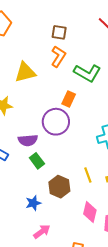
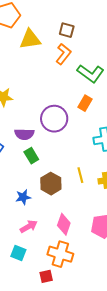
yellow triangle: (25, 72) -> (30, 39), moved
orange rectangle: (69, 99) -> (85, 103), moved
pink diamond: (90, 212) -> (64, 224), moved

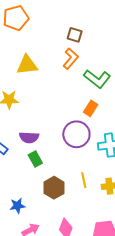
yellow triangle: (30, 39) -> (27, 65), moved
purple circle: (54, 119) -> (76, 134), moved
blue star: (23, 197) -> (17, 206), moved

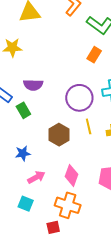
purple circle: (76, 134) -> (79, 98), moved
green rectangle: (35, 159) -> (23, 110), moved

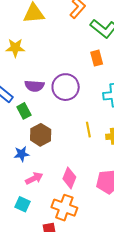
orange rectangle: (94, 55) -> (97, 58), turned -49
purple circle: (79, 98) -> (66, 87), moved
brown hexagon: (59, 135) -> (41, 135), moved

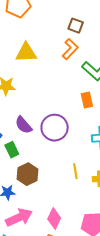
purple semicircle: (34, 86) -> (24, 125), turned 42
pink arrow: (34, 178) -> (19, 217), size x1.5

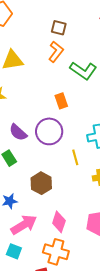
orange rectangle: (87, 100) -> (61, 101), moved
yellow line: (75, 171) -> (75, 157), moved
brown hexagon: (27, 174) -> (41, 183), moved

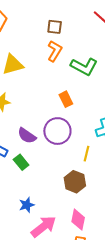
yellow line: (75, 157) -> (87, 154), turned 35
brown hexagon: (41, 183) -> (75, 182), moved

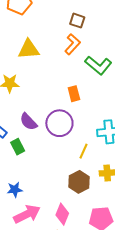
brown hexagon: (75, 182) -> (79, 182), moved

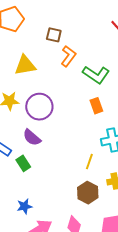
brown square: (77, 21) -> (54, 35), moved
orange rectangle: (74, 94) -> (96, 106), moved
purple circle: (59, 123) -> (39, 107), moved

